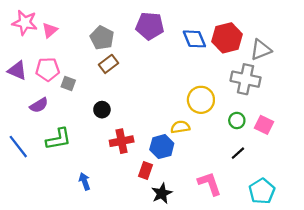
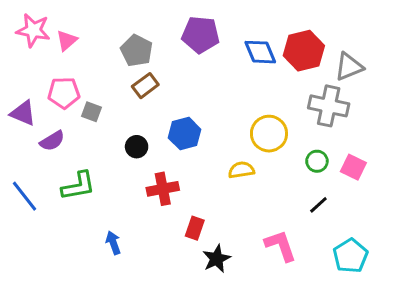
purple triangle: (17, 70) -> (23, 113), moved
blue hexagon: (162, 147) -> (185, 134), moved

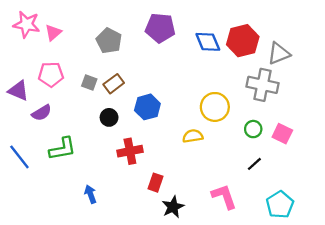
brown rectangle: (145, 86) -> (114, 84), moved
gray square: (91, 112) -> (89, 83), moved

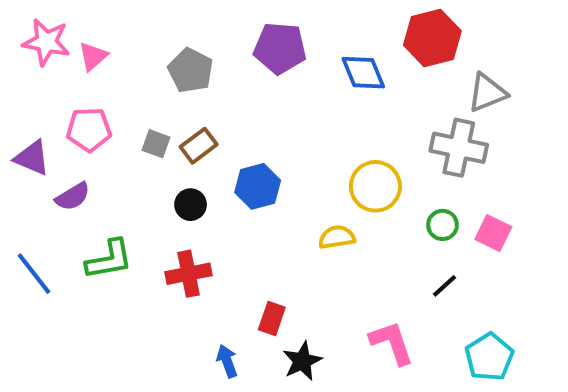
red hexagon: (243, 41) -> (432, 38), moved
red cross: (130, 151) -> (188, 274), moved
blue arrow: (90, 194) -> (227, 361), moved

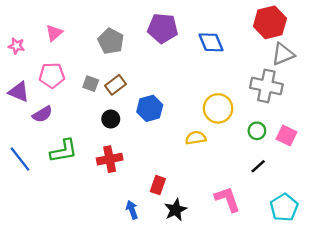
red hexagon: (432, 38) -> (270, 22), moved
pink star: (46, 42) -> (16, 46), moved, size x0.6

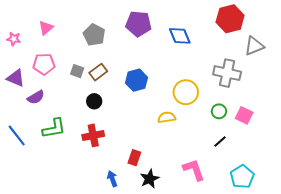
gray triangle: (283, 54) -> (254, 46), moved
blue hexagon: (150, 108) -> (136, 80), moved

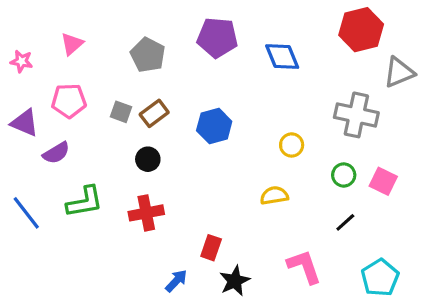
yellow circle: (186, 92) -> (292, 145), size x0.6
yellow semicircle: (167, 117) -> (274, 196), moved
blue arrow: (112, 179) -> (176, 281), turned 63

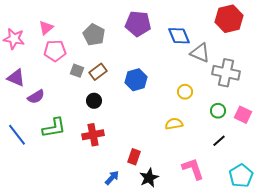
pink star: (21, 61) -> (14, 39), size x1.5
gray triangle: (399, 72) -> (200, 53), moved, turned 45
pink pentagon: (69, 101) -> (55, 51), moved

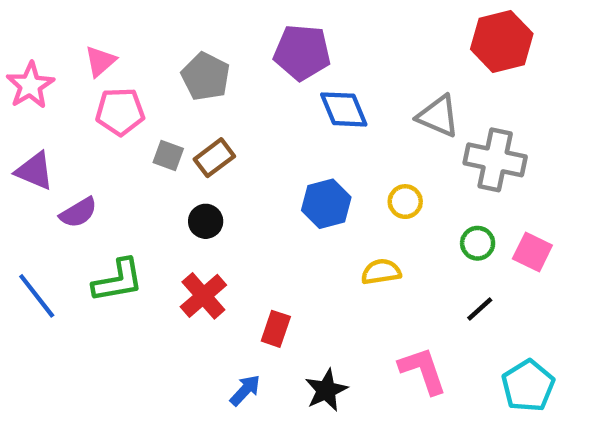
blue diamond: (179, 36) -> (344, 109), moved
pink star: (14, 39) -> (30, 85), turned 30
blue hexagon: (136, 80) -> (326, 204), moved
red cross: (93, 135) -> (203, 296), turned -30
red rectangle: (134, 157) -> (276, 329), moved

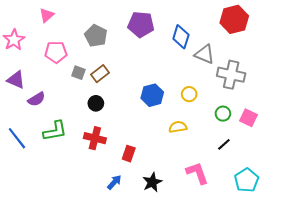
pink triangle: (100, 61) -> (47, 15), moved
blue diamond: (344, 109) -> (181, 37), moved, turned 40
red cross: (203, 296) -> (95, 138), turned -35

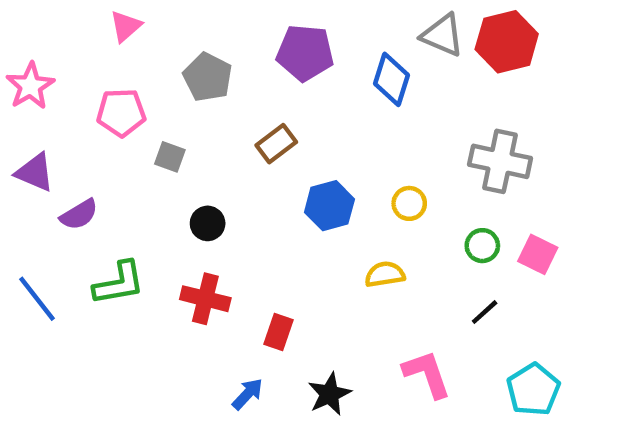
pink triangle: (47, 15) -> (126, 26), moved
gray triangle: (204, 54) -> (442, 35), moved
brown rectangle: (100, 74) -> (276, 144), moved

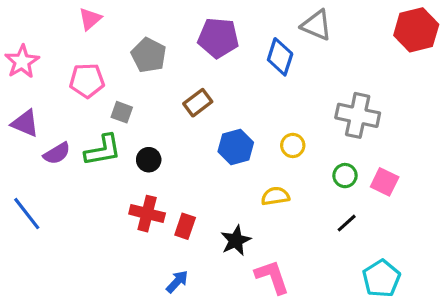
red hexagon: (507, 42) -> (416, 30), moved
green L-shape: (119, 283) -> (103, 150), moved
red rectangle: (278, 332) -> (185, 226), moved
pink L-shape: (427, 374) -> (272, 277), moved
black star: (329, 394) -> (236, 240), moved

